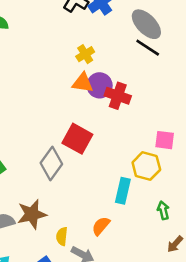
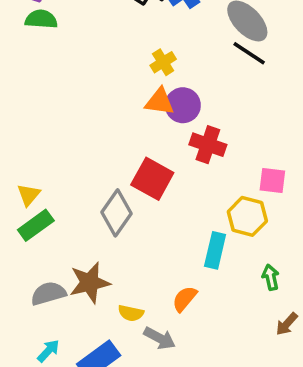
red cross: (118, 96) -> (208, 145), moved
yellow semicircle: (62, 236) -> (131, 313), turned -84

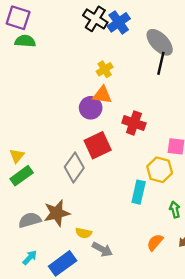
black line: (249, 53) -> (161, 63), turned 70
purple circle: (183, 105) -> (91, 108), moved
red square: (152, 179) -> (98, 145), turned 36
orange semicircle: (185, 299) -> (155, 242), moved

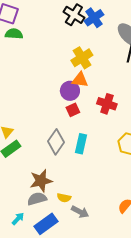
yellow cross: (105, 69) -> (82, 58), size x1.5
red square: (98, 145) -> (73, 110), moved, size x0.6
cyan rectangle: (139, 192) -> (81, 144), moved
gray semicircle: (30, 220) -> (37, 199), moved

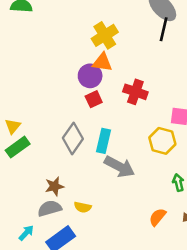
brown star: (41, 181) -> (54, 186), size x0.7
gray arrow: (80, 212) -> (119, 167), moved, size x1.4

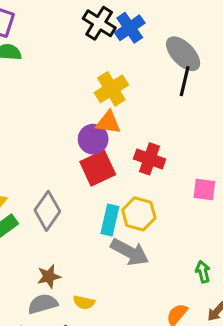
red square: (94, 99) -> (98, 168), size x1.6
gray diamond: (73, 138) -> (47, 211), moved
yellow hexagon: (162, 141) -> (139, 214), moved

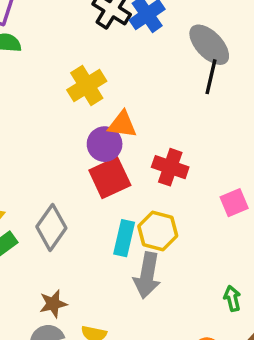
yellow cross: (111, 89) -> (87, 86), moved
pink square: (204, 189) -> (234, 203), turned -30
gray arrow: (130, 252) -> (147, 275), turned 72

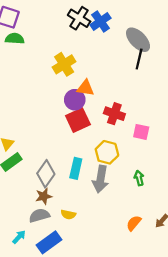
pink square: (234, 203) -> (141, 132), moved, turned 35
gray diamond: (51, 227) -> (46, 174), moved
cyan rectangle: (124, 238) -> (76, 168), moved
green arrow: (232, 298) -> (139, 178), moved

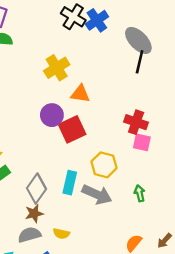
purple circle: (75, 100) -> (52, 115), moved
red cross: (114, 114) -> (136, 122), moved
gray arrow: (100, 179) -> (97, 194), turned -76

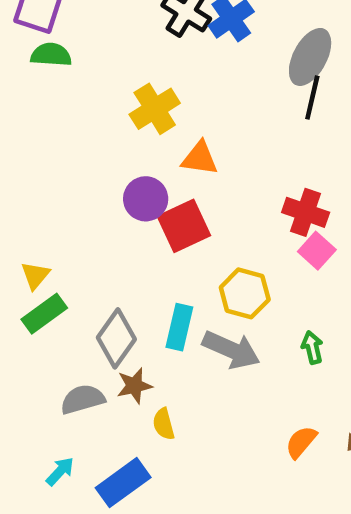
gray ellipse: (138, 40) -> (310, 57), turned 72
pink square: (142, 142) -> (317, 251), turned 30
brown star: (34, 213) -> (134, 386), moved
yellow semicircle: (61, 234) -> (164, 424), turned 63
gray semicircle: (29, 235) -> (83, 399), moved

